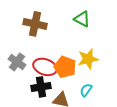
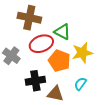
green triangle: (82, 19) -> (62, 32), moved
red ellipse: (45, 67) -> (41, 44), moved, turned -40

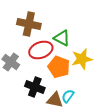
black cross: (35, 81) -> (35, 87), turned 30
cyan semicircle: (80, 84) -> (68, 96), moved

